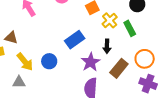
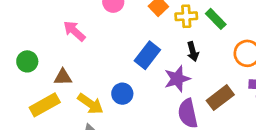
yellow cross: (110, 20) -> (186, 16), turned -35
purple star: (91, 62) -> (177, 79), turned 30
brown rectangle: (119, 68) -> (220, 98), moved, turned 30

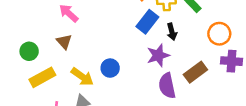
blue rectangle: (147, 55) -> (147, 22), moved
green circle: (27, 61) -> (29, 51), moved
brown triangle: (63, 77) -> (64, 42), moved, turned 49

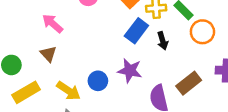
orange circle: (219, 34) -> (202, 32), moved
purple star: (158, 55) -> (130, 71), moved, turned 30

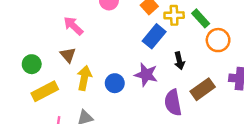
black arrow: (163, 41) -> (179, 61), moved
yellow arrow: (68, 91) -> (84, 78), moved, turned -115

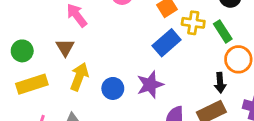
black arrow: (179, 61) -> (220, 83), moved
purple star: (146, 75) -> (150, 85), turned 30

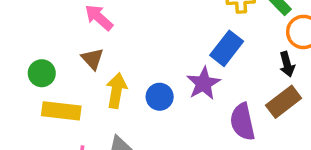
blue rectangle: (167, 43) -> (227, 48), moved
yellow rectangle: (32, 84) -> (61, 111), turned 36

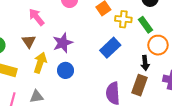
purple star: (203, 83) -> (63, 43), moved
brown rectangle: (284, 102) -> (139, 85), turned -42

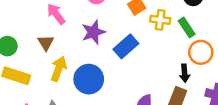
purple star: (63, 43) -> (93, 32), moved
blue rectangle: (110, 48) -> (126, 46), moved
blue circle: (65, 70) -> (89, 79), size x1.5

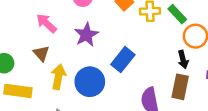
blue rectangle: (126, 46) -> (123, 60), moved

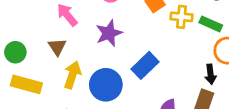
green rectangle: (177, 14) -> (211, 24), turned -30

